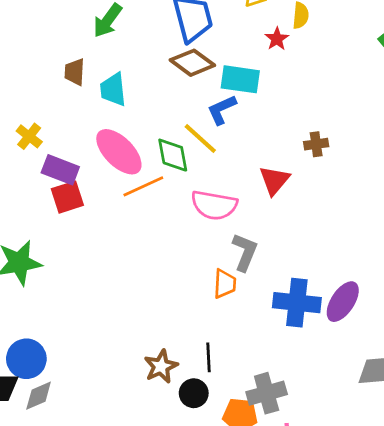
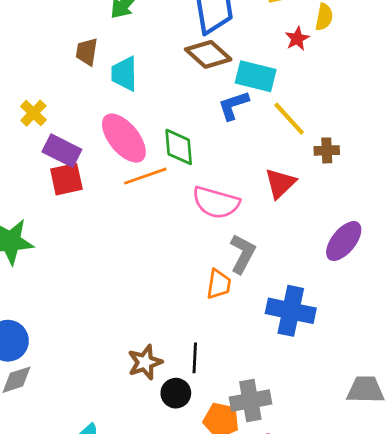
yellow line: (200, 139) -> (289, 119), moved
purple ellipse: (343, 302) -> (344, 241), moved

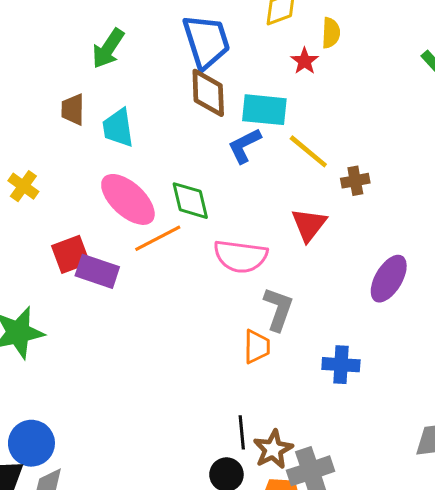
brown diamond: (208, 54) -> (208, 93), turned 54
purple rectangle: (62, 151) -> (97, 271), moved
blue cross: (291, 311) -> (341, 365), size x0.7
brown star: (145, 362) -> (273, 449), moved

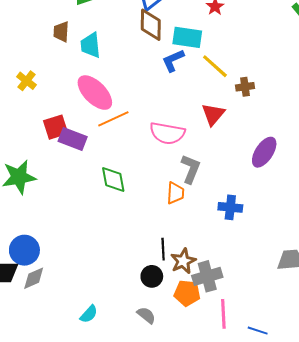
green diamond: (190, 201) -> (113, 179), moved

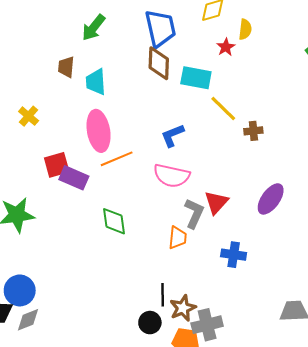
blue L-shape: (173, 60) -> (172, 135), moved
pink ellipse: (95, 93) -> (99, 131), turned 33
red triangle: (213, 114) -> (216, 202), moved

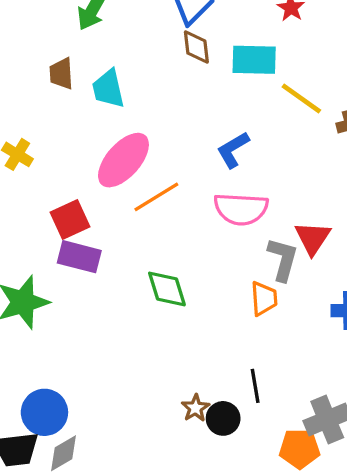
brown diamond: (159, 63) -> (196, 47), size x0.7
pink ellipse: (99, 131) -> (123, 160), turned 60
purple rectangle: (74, 178) -> (79, 257), moved
brown star: (183, 308) -> (195, 408), moved, size x0.7
black circle: (150, 323) -> (223, 418), moved

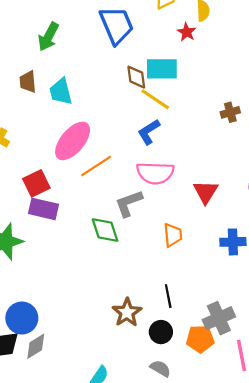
brown diamond: (196, 47) -> (136, 77), moved
yellow line: (301, 98) -> (155, 99), moved
gray L-shape: (283, 259) -> (129, 203), moved, turned -124
brown star: (195, 408) -> (127, 312), size x1.5
black circle: (223, 418) -> (161, 332), moved

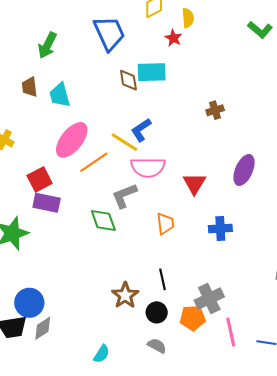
yellow line: (155, 99) -> (124, 142), moved

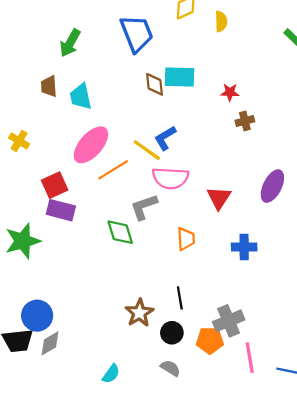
red star: (173, 38) -> (230, 92), moved, turned -30

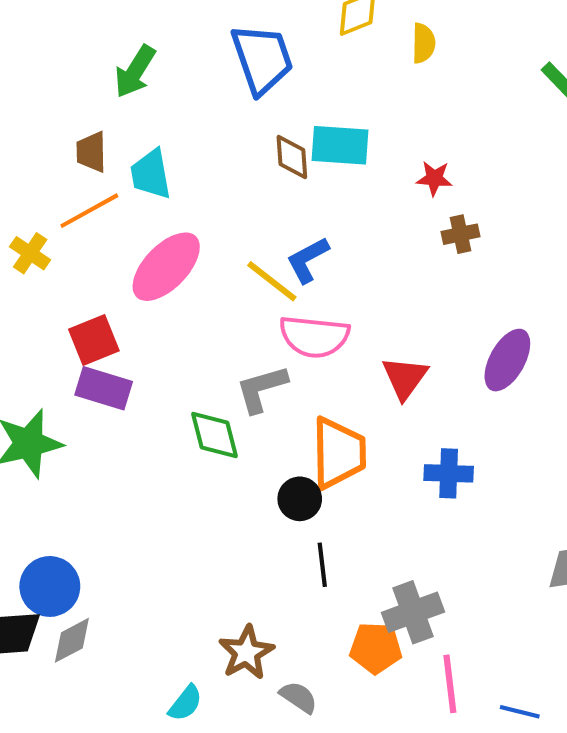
orange line: (113, 170) -> (89, 211), moved
orange trapezoid: (186, 239) -> (339, 453), size x1.6
brown star: (139, 313) -> (246, 652), moved
black circle: (172, 333) -> (300, 499), moved

